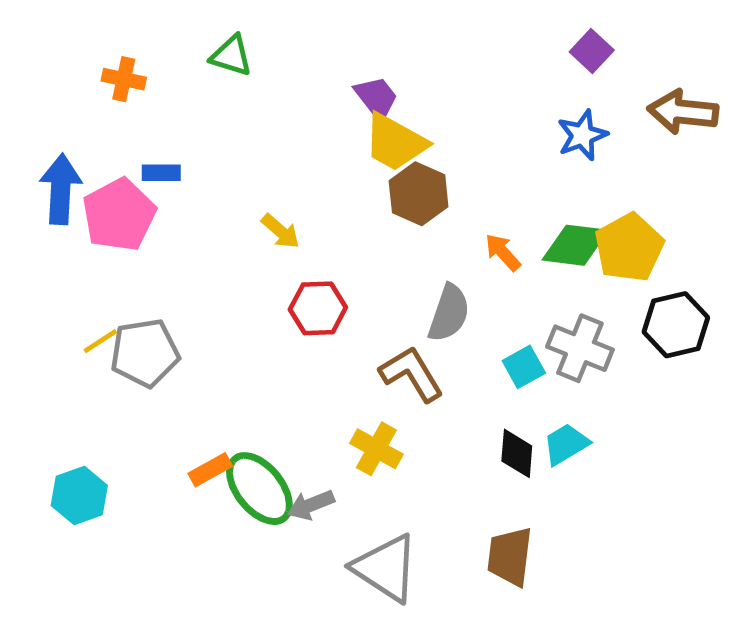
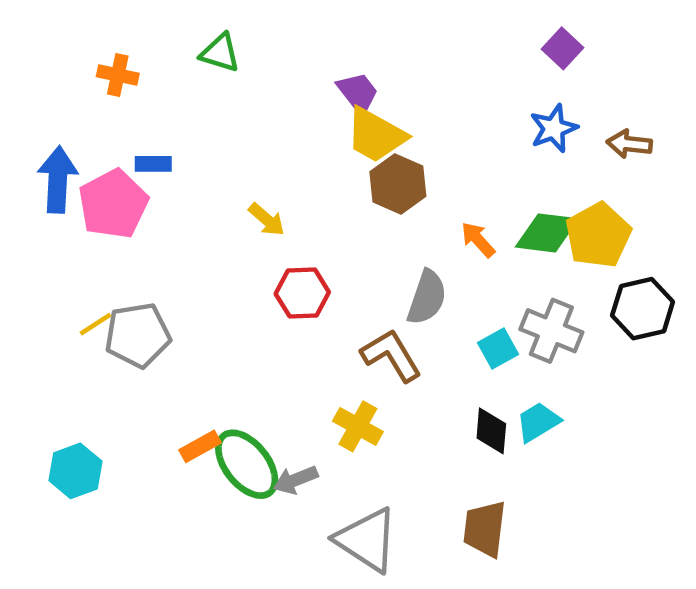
brown arrow: (683, 112) -> (629, 144), moved, size x0.7

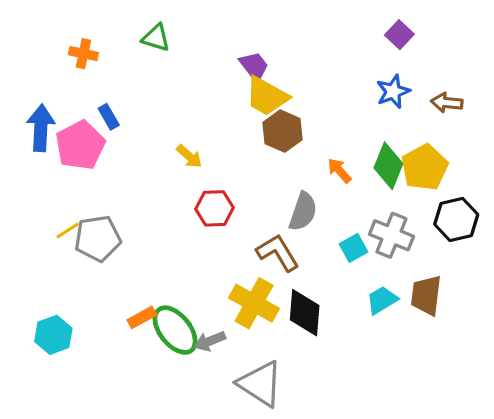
blue rectangle: (153, 164) -> (109, 117), turned 60
green diamond: (547, 233) -> (388, 166), turned -75
yellow cross: (358, 426) -> (254, 303), size x1.4
black diamond: (491, 431) -> (305, 313), moved, size x1.4
brown trapezoid: (485, 529) -> (426, 295), moved

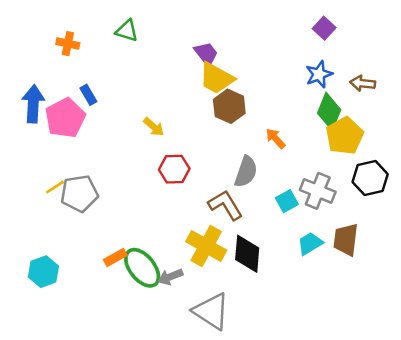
green diamond: (388, 166) -> (329, 111), moved

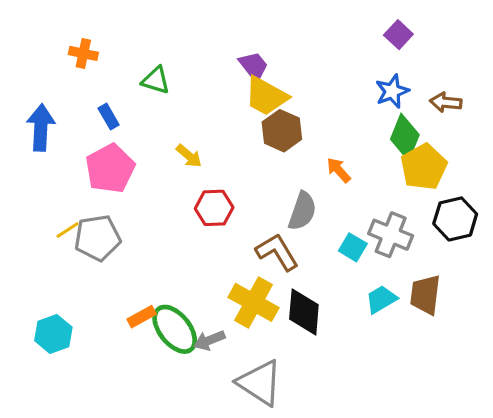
green triangle: (127, 31) -> (156, 80), moved
pink pentagon: (65, 118) -> (110, 169), moved
cyan square: (287, 201) -> (353, 247), turned -30

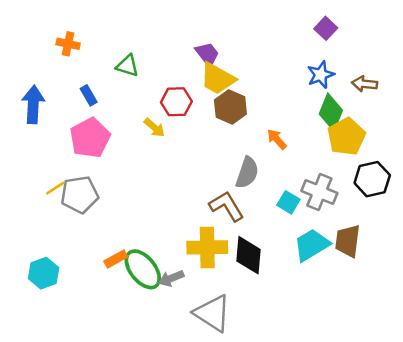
red hexagon: (214, 208) -> (176, 102), moved
cyan trapezoid: (381, 299) -> (312, 245), size x1.4
yellow cross: (254, 302) -> (207, 247), turned -30

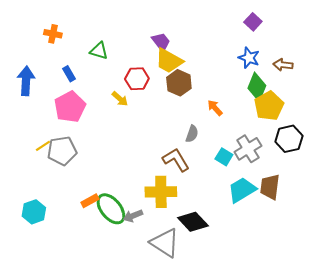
blue star: (321, 75) -> (249, 58), turned -30
gray semicircle: (247, 173) -> (192, 134), size x0.7
gray cross: (319, 192) -> (248, 149), turned 36
black diamond: (248, 255) -> (193, 222), moved, turned -48

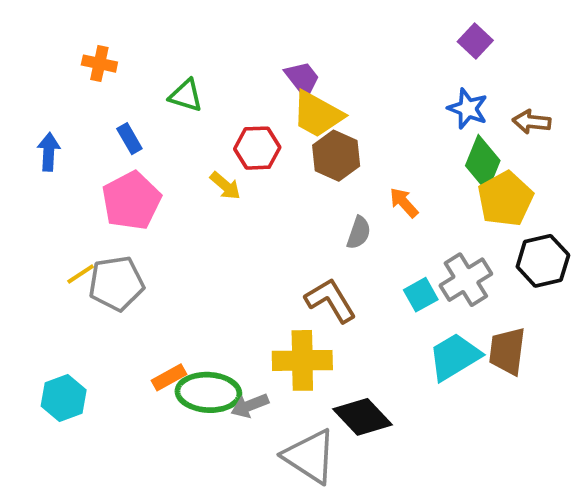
blue arrow: (26, 81) -> (49, 152), size x0.7
gray semicircle: (192, 134) -> (359, 233), moved
cyan square: (224, 157) -> (421, 295), turned 30
green ellipse: (111, 209) -> (208, 392), turned -48

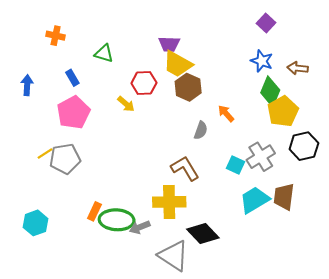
purple trapezoid: (302, 79) -> (169, 44), turned 130
cyan square: (421, 295) -> (235, 165), turned -36
orange rectangle: (169, 377) -> (94, 211), turned -36

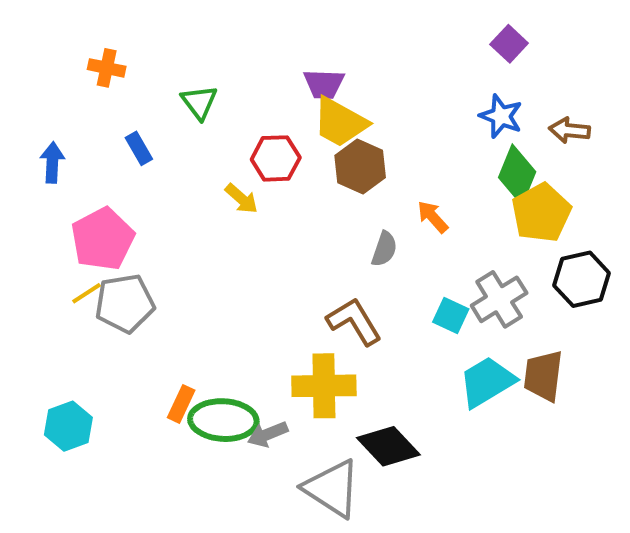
green triangle: (104, 54) -> (199, 102), turned 36
pink pentagon: (73, 112) -> (103, 239), moved

